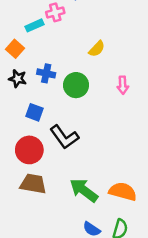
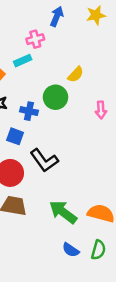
cyan rectangle: (34, 25) -> (23, 61), moved
blue cross: (46, 73) -> (29, 111), moved
green circle: (76, 85) -> (55, 97), moved

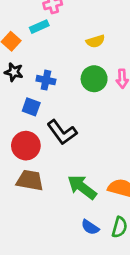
yellow semicircle: (76, 74) -> (95, 41), turned 30
green circle: (55, 97) -> (94, 79), moved

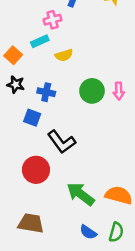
yellow semicircle: (95, 41) -> (64, 55), moved
red circle: (26, 146) -> (36, 170), moved
brown trapezoid: (30, 180) -> (31, 223), moved

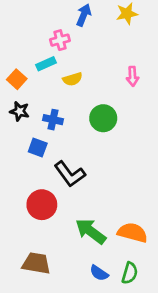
pink arrow: (119, 91) -> (133, 76), moved

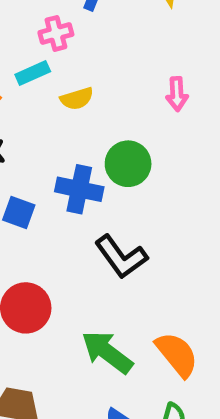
blue cross: (53, 120) -> (79, 189), moved, size x1.4
black L-shape: (70, 174) -> (121, 257), moved
orange semicircle: (133, 233) -> (177, 354), turned 36

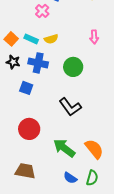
pink cross: (56, 33) -> (42, 11), turned -32
cyan rectangle: (33, 73) -> (31, 39), moved, turned 48
blue cross: (79, 189) -> (38, 63), moved

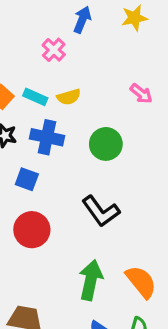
pink arrow: (94, 37) -> (141, 94), turned -48
red circle: (29, 129) -> (32, 230), moved
green arrow: (64, 148) -> (91, 280), turned 65

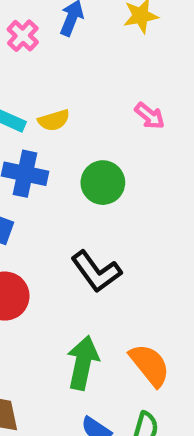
pink cross: (54, 50) -> (23, 36), moved

